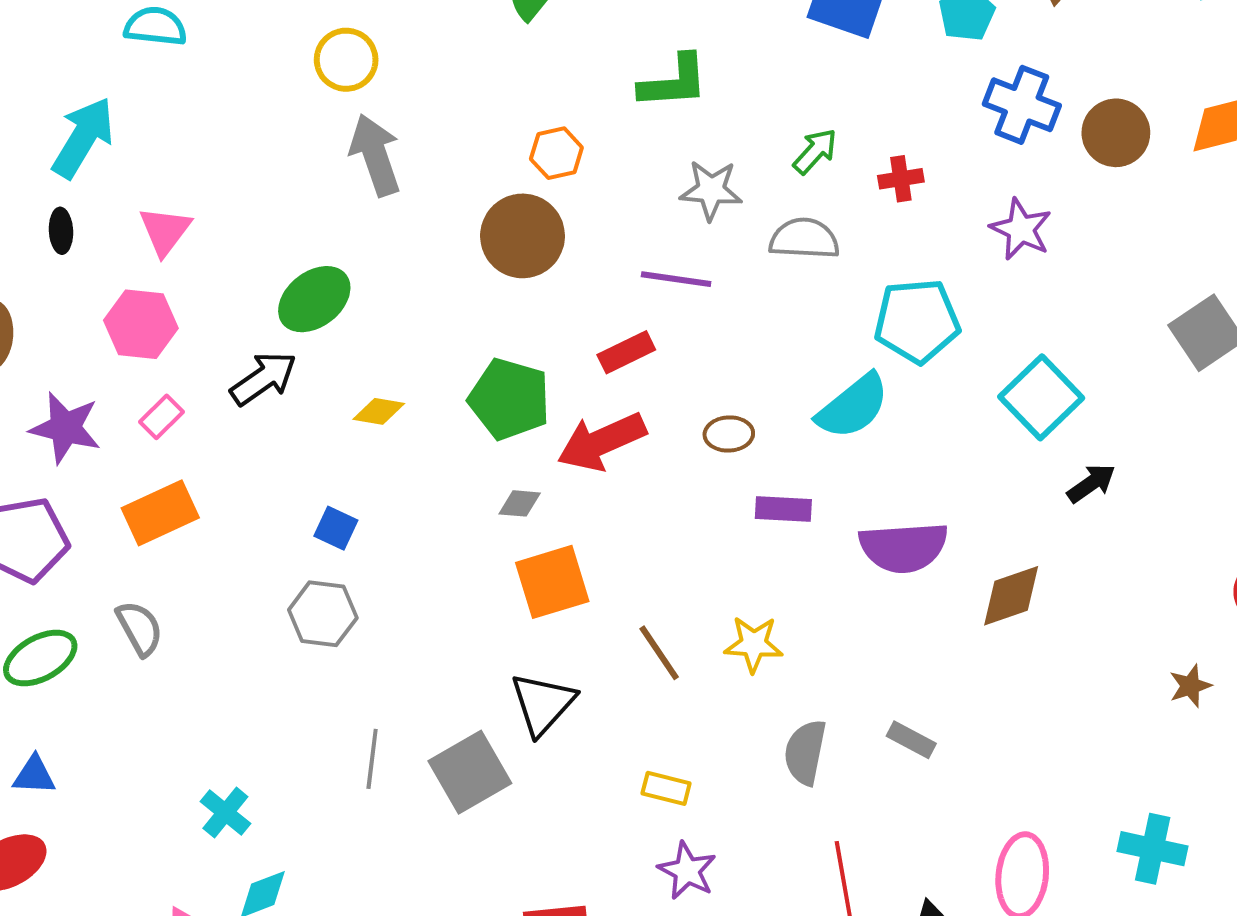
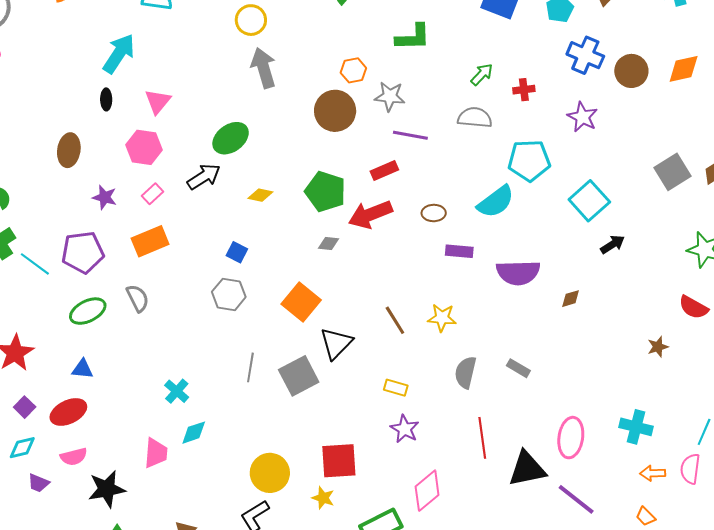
gray star: (711, 190) -> (390, 96), moved
purple star: (65, 428) -> (105, 197), size x0.7
orange square: (552, 582) -> (301, 302), moved, turned -36
brown diamond: (1011, 596) -> (571, 299), size x0.6

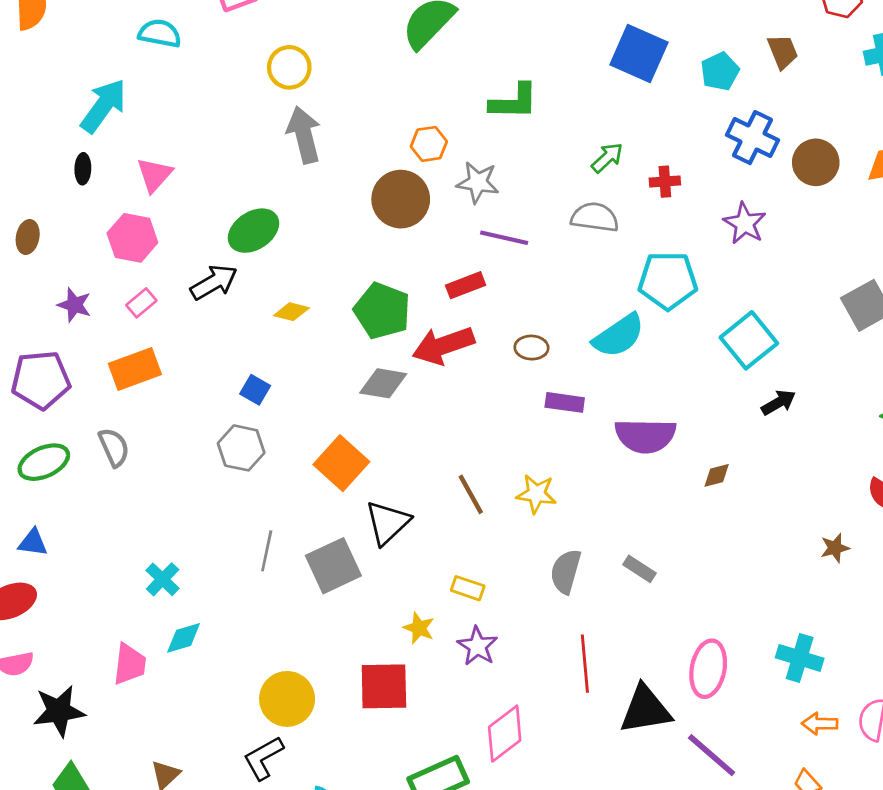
brown ellipse: (69, 150) -> (28, 237), size x0.7
gray diamond: (328, 243) -> (383, 383), size x1.6
yellow star: (323, 498) -> (419, 628), moved

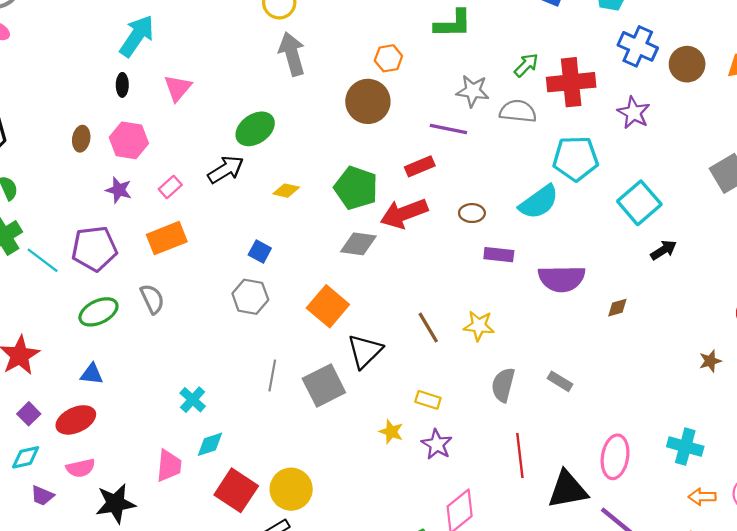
gray star: (478, 182) -> (473, 91), moved
red cross: (665, 182) -> (571, 82), size x2.0
pink hexagon: (132, 238) -> (129, 140), moved
red square: (384, 686) -> (236, 490), moved, turned 36

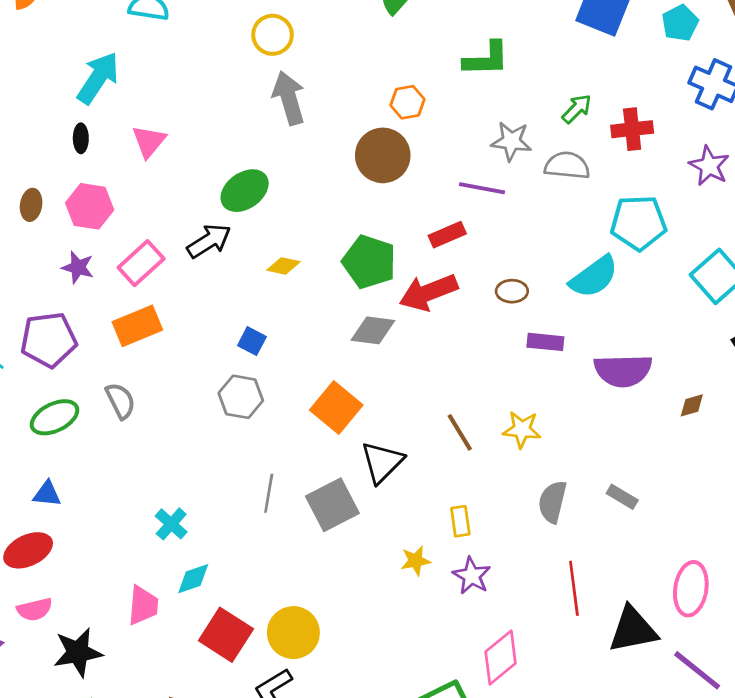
red cross: (571, 82) -> (632, 129), size x0.7
pink rectangle: (170, 187) -> (141, 263), size x1.6
yellow rectangle: (428, 400) -> (460, 521), turned 65
yellow star: (391, 432) -> (416, 561), turned -30

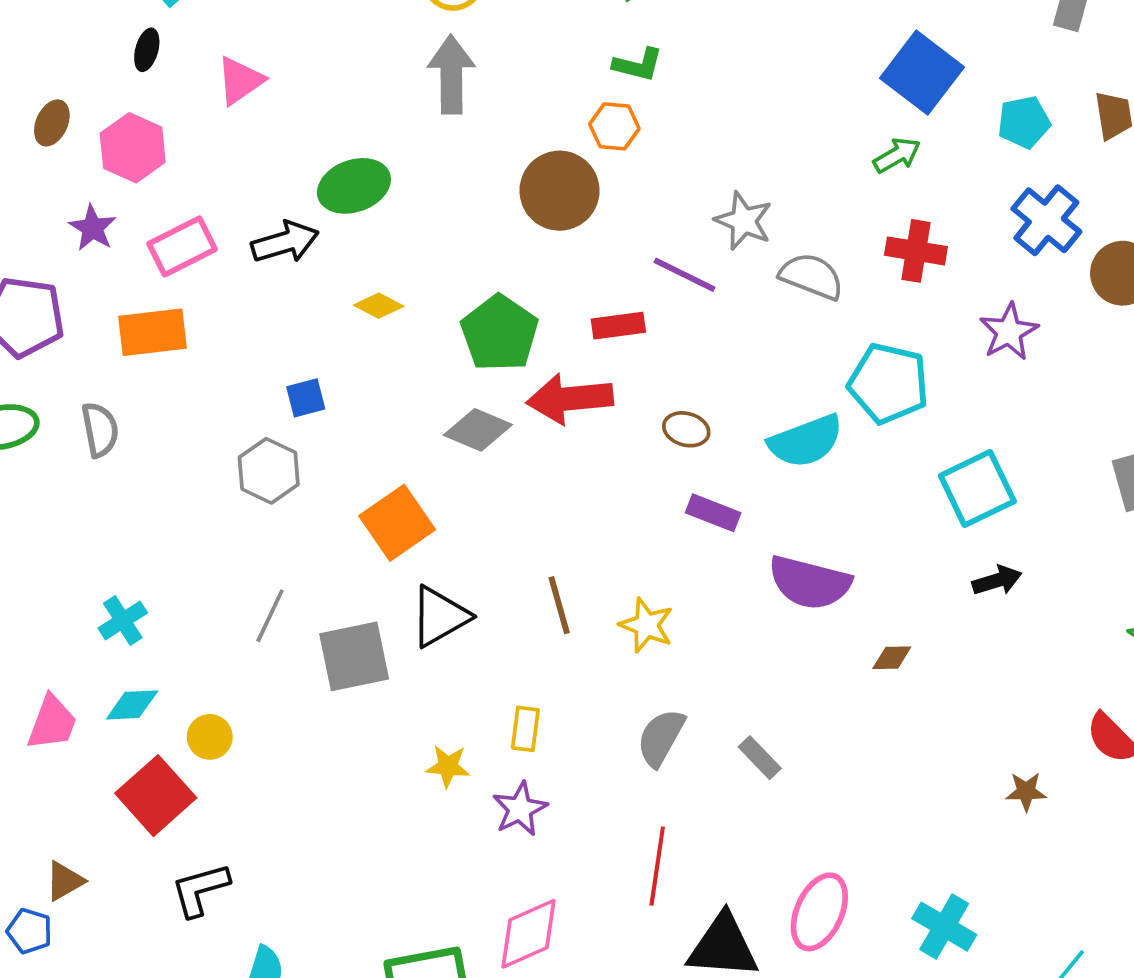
green L-shape: (486, 59) -> (638, 65), moved, size x0.7
green arrow: (577, 109) -> (897, 155), moved
blue square: (252, 341) -> (306, 398), turned 32
yellow circle: (293, 633) -> (210, 737), moved, size x0.6

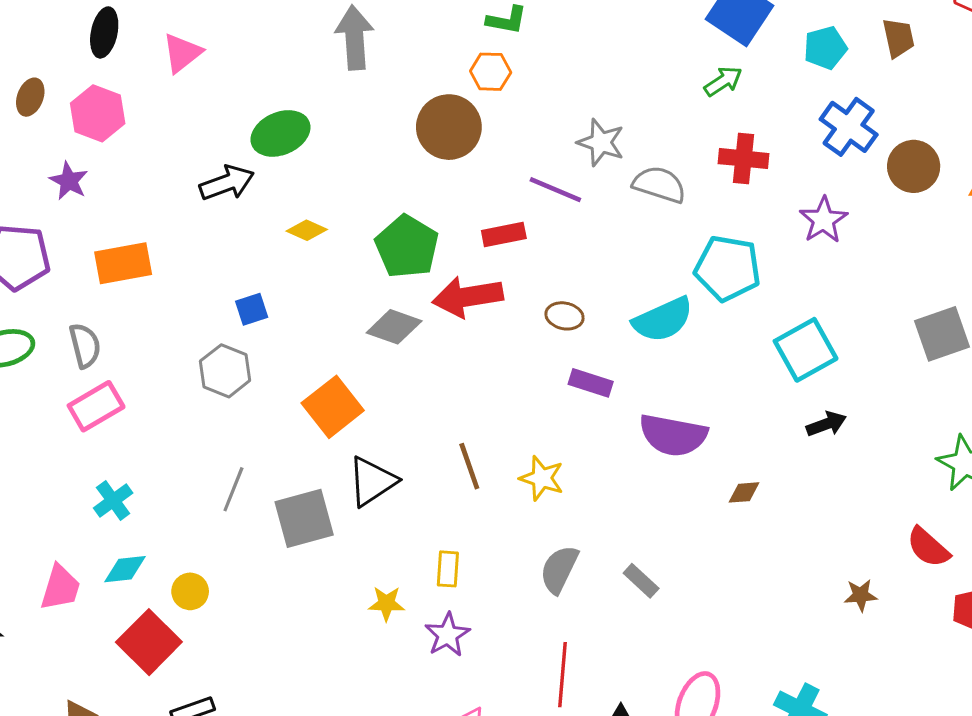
black ellipse: (147, 50) -> (104, 32), size x1.4
pink rectangle: (182, 246) -> (96, 406), moved

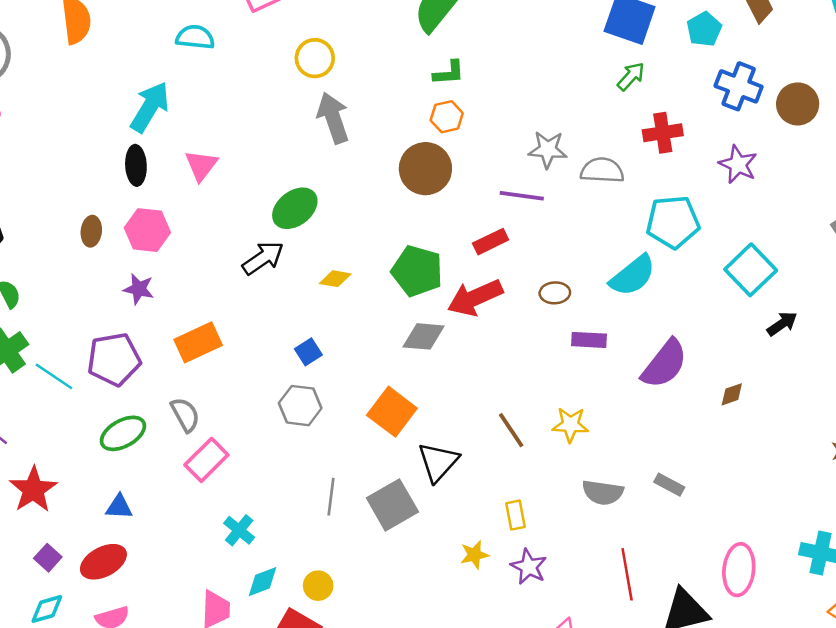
purple semicircle: (673, 435) -> (664, 364), turned -48
gray semicircle: (559, 569) -> (603, 492), turned -93

